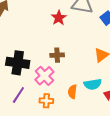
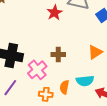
brown cross: (57, 55) -> (58, 54), moved
orange cross: (46, 101) -> (46, 94), moved

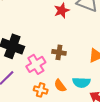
orange semicircle: (64, 87) -> (60, 86), turned -56

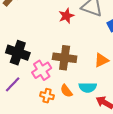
brown cross: (59, 52) -> (65, 58), size x1.6

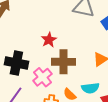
red star: (66, 16) -> (49, 40), moved

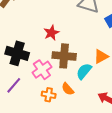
cyan semicircle: (90, 88) -> (84, 71), moved, turned 132

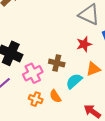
red star: (51, 33) -> (84, 44), moved
brown cross: (64, 56) -> (57, 63), size x0.7

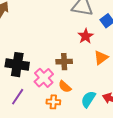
cyan semicircle: (74, 81) -> (88, 99), moved
orange semicircle: (55, 96) -> (65, 87), moved

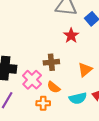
orange triangle: (101, 58) -> (85, 70), moved
cyan semicircle: (88, 99) -> (78, 98), turned -132

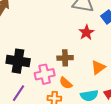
pink cross: (32, 80) -> (45, 74), turned 30

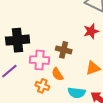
black cross: (18, 61) -> (18, 40), turned -30

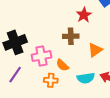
brown cross: (64, 50) -> (71, 36), moved

